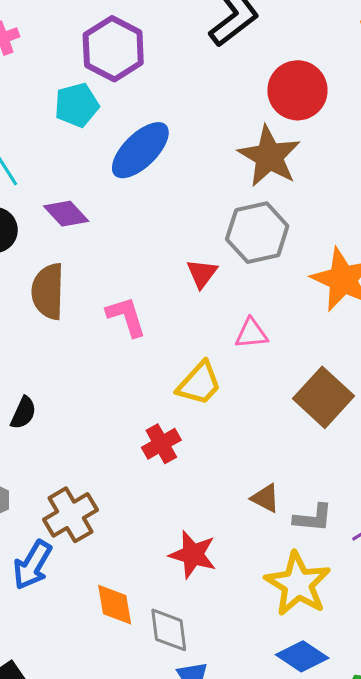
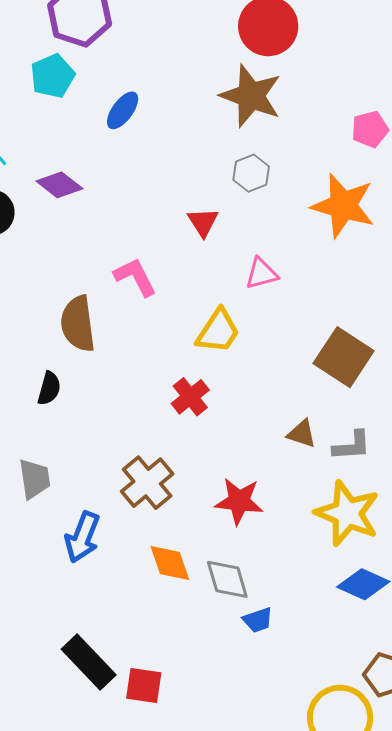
blue ellipse: (140, 150) -> (123, 110), size x0.6
gray hexagon: (257, 233) -> (251, 173), size x0.6
brown semicircle: (48, 291) -> (78, 324), moved
brown square: (323, 397) -> (344, 357), moved
brown cross: (70, 515) -> (147, 483), moved

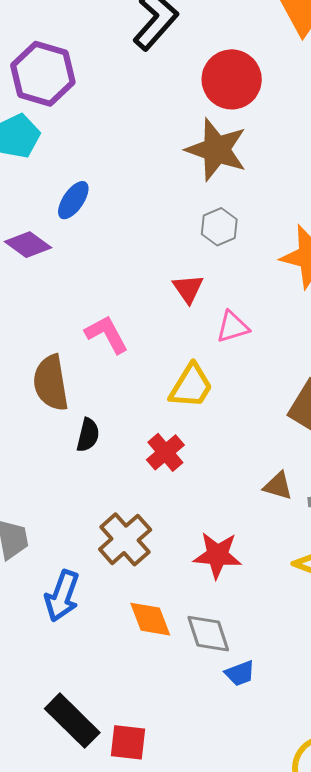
blue ellipse: (123, 110) -> (73, 200), moved
red triangle: (203, 222) -> (188, 289), moved
black semicircle: (49, 388) -> (88, 435), moved

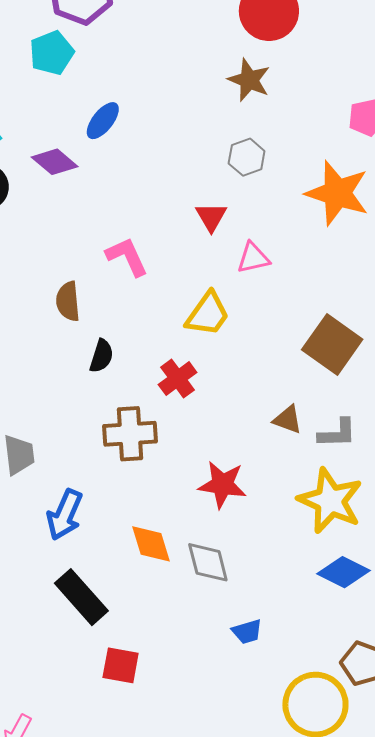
brown star: (216, 150) -> (249, 80), size x0.7
brown semicircle: (51, 383) -> (68, 301), size x0.7
brown cross: (125, 539) -> (130, 434), moved, turned 34
blue trapezoid: (240, 673) -> (247, 632), moved
black rectangle: (72, 721) -> (81, 597), moved

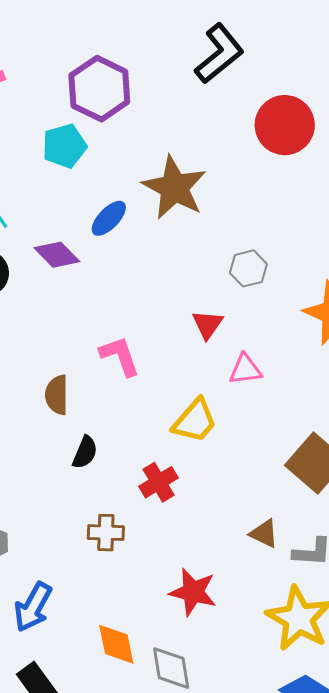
brown star: (249, 80) -> (174, 188), moved, size x1.5
brown cross: (130, 434) -> (106, 533), size x0.7

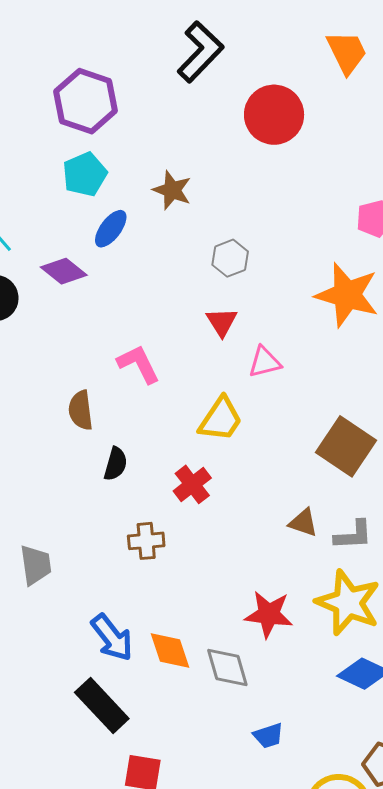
cyan pentagon: (64, 146) -> (85, 174), moved
brown star: (174, 188) -> (172, 190), size x0.6
gray hexagon: (248, 268) -> (230, 258), moved
red star: (193, 592) -> (269, 614), moved
blue arrow: (33, 607) -> (112, 638), moved, turned -60

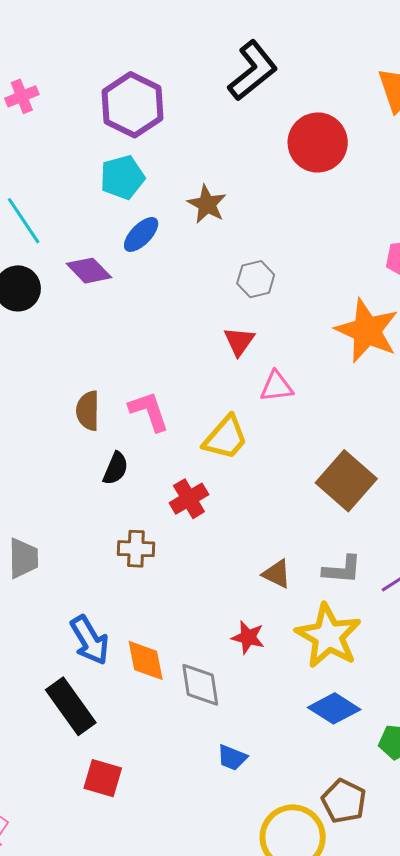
pink L-shape: (138, 364) -> (149, 411), moved
brown triangle: (303, 523) -> (277, 574), moved
red star: (269, 614) -> (248, 637), size x0.7
blue trapezoid: (268, 736) -> (232, 758), turned 32

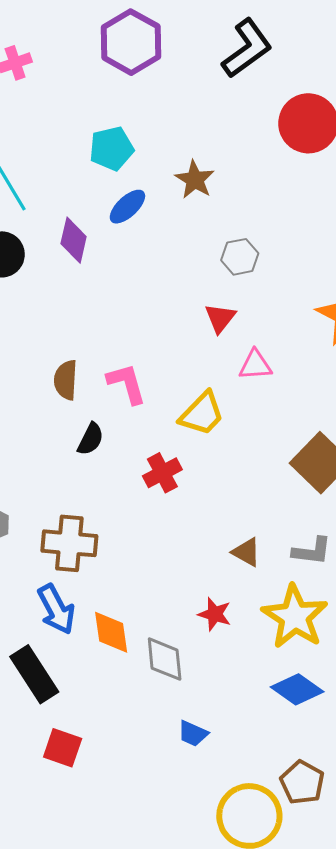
purple hexagon: (133, 105) -> (131, 42), moved
purple diamond: (89, 271) -> (74, 240), turned 54
brown cross: (136, 549) -> (69, 543), moved, size x1.5

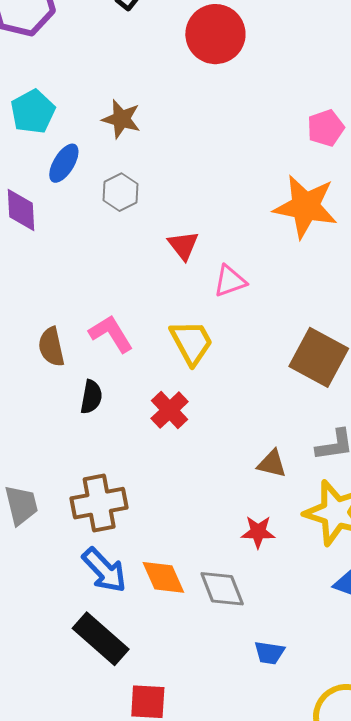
gray hexagon: (240, 257) -> (120, 192), moved
yellow trapezoid: (202, 414) -> (192, 342), turned -57

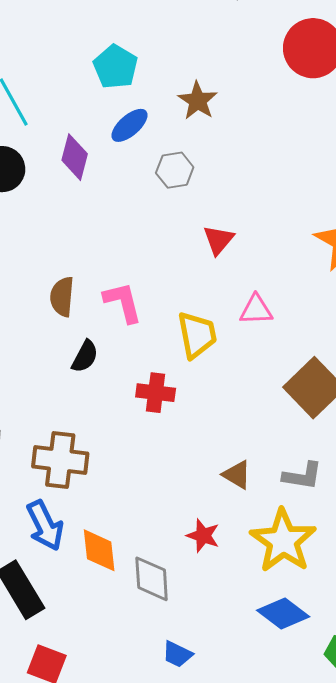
cyan pentagon: (33, 112) -> (116, 67), turned -30
pink triangle: (230, 281) -> (256, 310), moved
red cross: (170, 410) -> (156, 393), turned 33

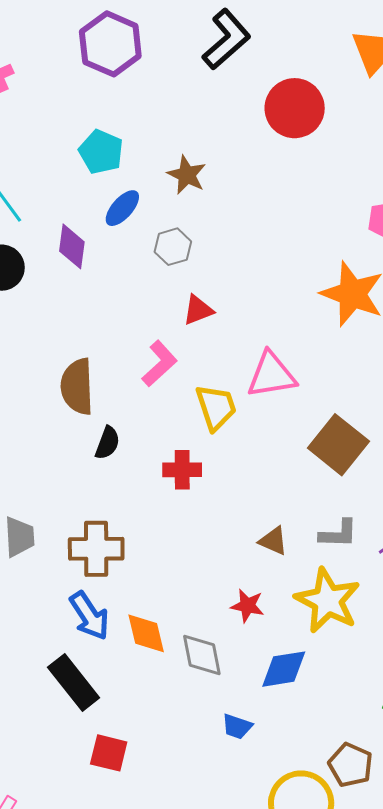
red triangle: (218, 240) -> (198, 310), moved, turned 36
brown semicircle: (62, 297) -> (77, 387), size x1.4
pink L-shape: (123, 302) -> (159, 364), moved, turned 69
pink triangle: (256, 310) -> (271, 375), size x1.5
blue diamond: (283, 613) -> (284, 669), moved, turned -39

